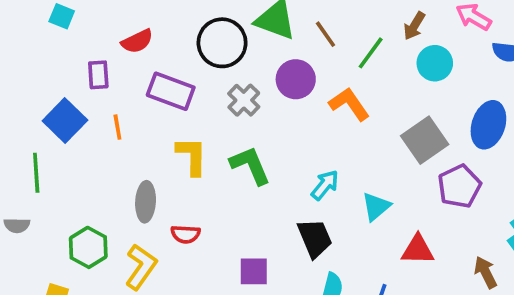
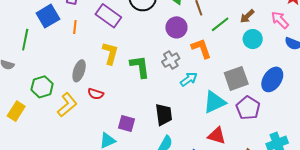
gray cross: (244, 100) -> (171, 60), moved
cyan arrow: (325, 185) -> (189, 79), moved
purple pentagon: (459, 186) -> (248, 108), turned -30
cyan triangle: (376, 207) -> (214, 102), moved, size x1.4

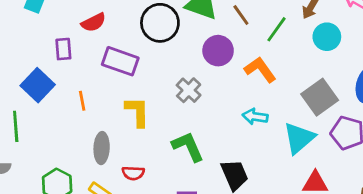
orange line: (75, 27) -> (82, 101), moved
gray cross: (171, 60) -> (189, 90), moved
green L-shape: (140, 67) -> (188, 147), moved
cyan arrow: (189, 79) -> (255, 117), turned -120

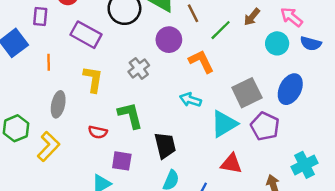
cyan circle: (327, 37) -> (277, 43), moved
red semicircle: (133, 173) -> (98, 132), moved

